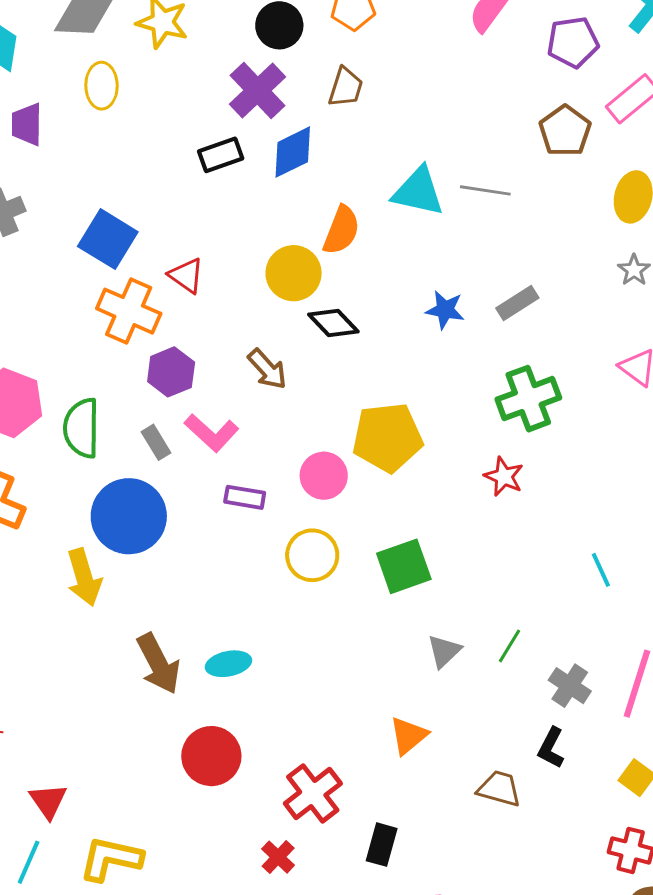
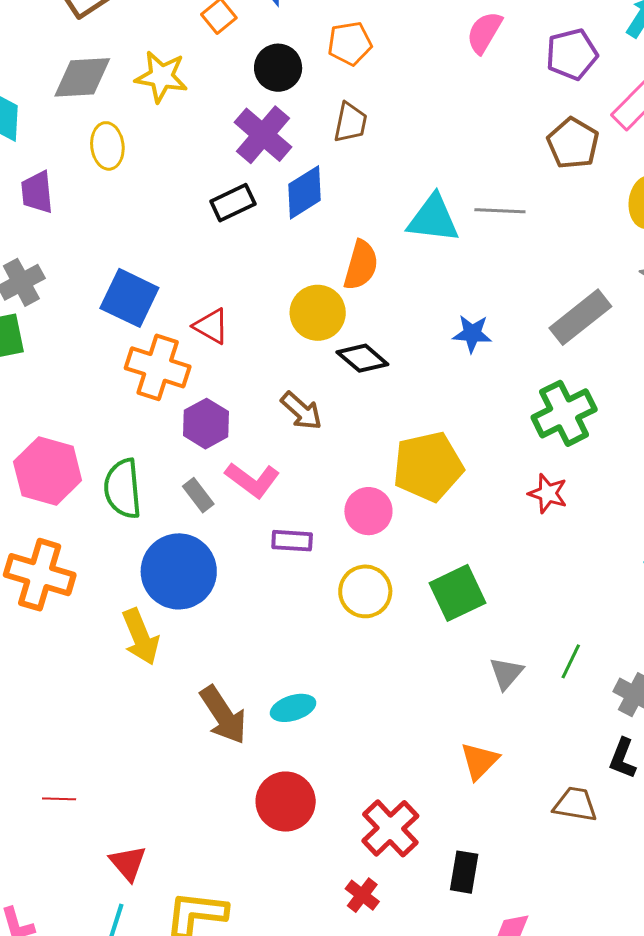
gray rectangle: (517, 303) -> (580, 317), moved, size x1.5

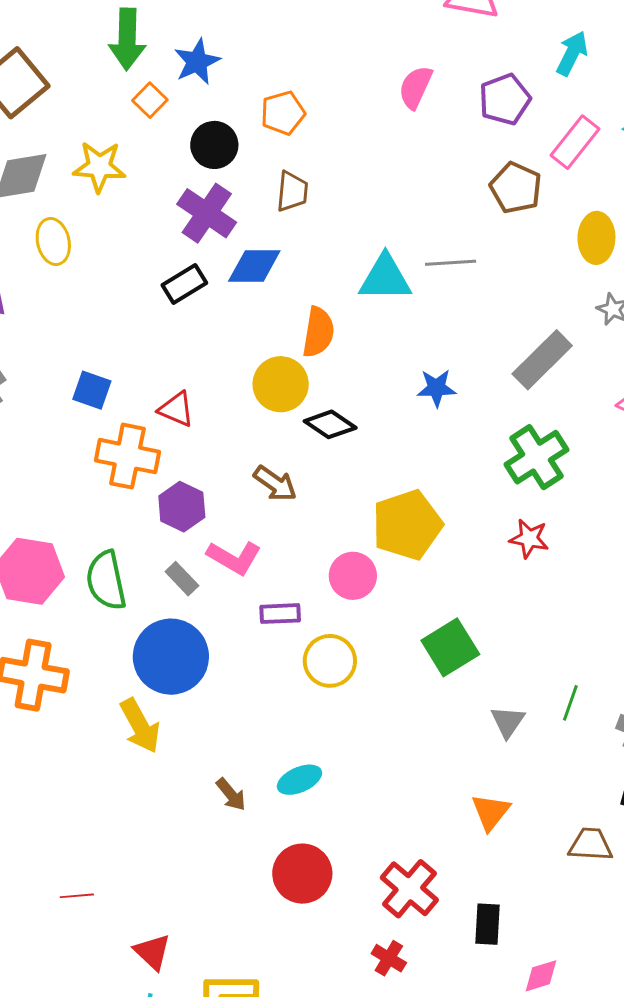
blue diamond: (304, 192) -> (254, 266), turned 38
blue square: (129, 298) -> (92, 390), size x0.7
yellow circle: (365, 591) -> (330, 661), moved
brown arrow: (223, 715) -> (231, 794), size x0.6

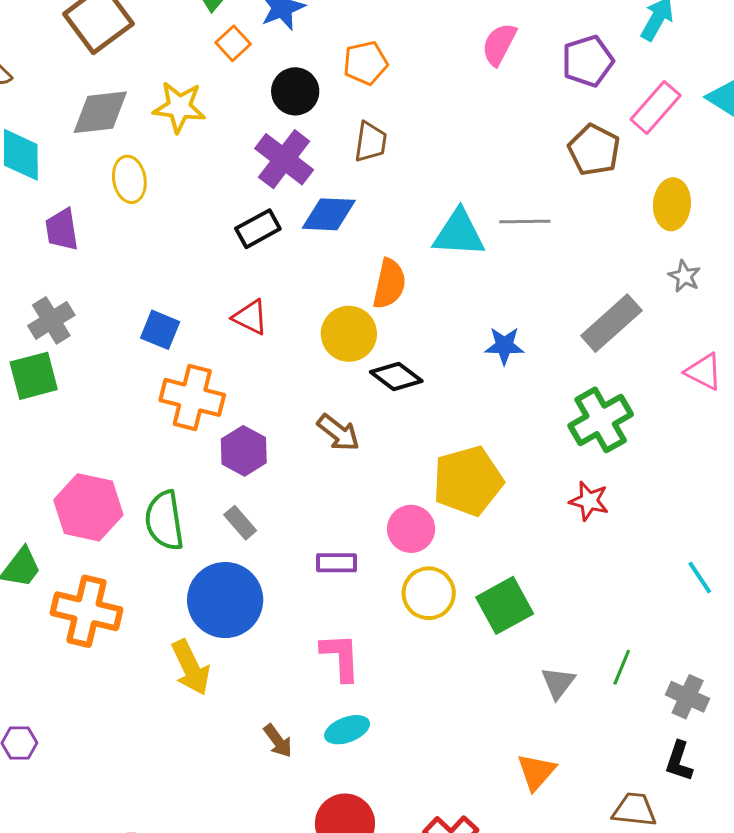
red triangle: (176, 409) -> (250, 317), moved
pink L-shape: (234, 558) -> (341, 657), moved, turned -126
yellow circle: (330, 661) -> (429, 593), moved

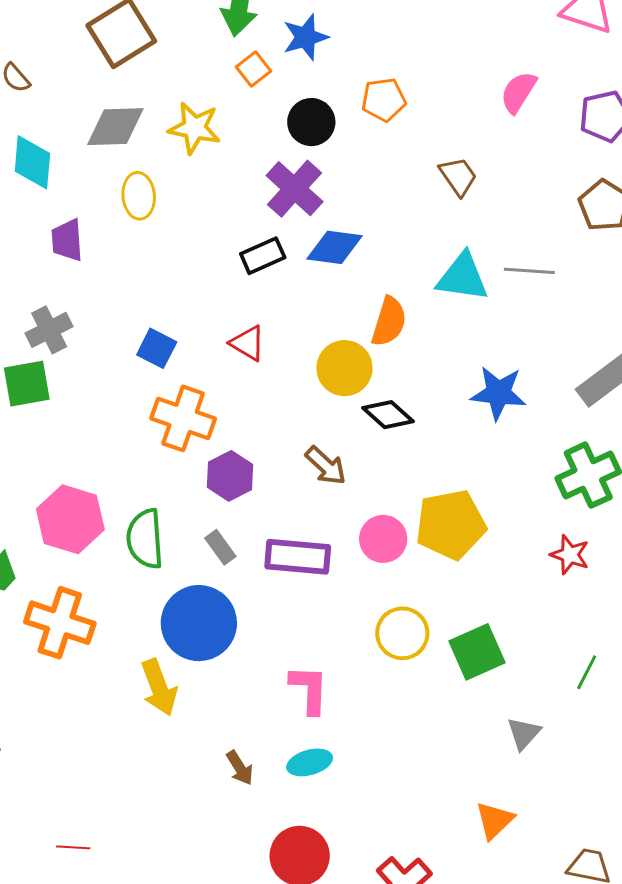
brown trapezoid: (371, 142) -> (458, 176), moved, turned -48
blue star: (504, 346) -> (498, 393), size x1.4
pink circle: (411, 529) -> (383, 539), moved
purple rectangle: (337, 563) -> (298, 557), moved, size x1.6
green line: (622, 667) -> (587, 672), moved

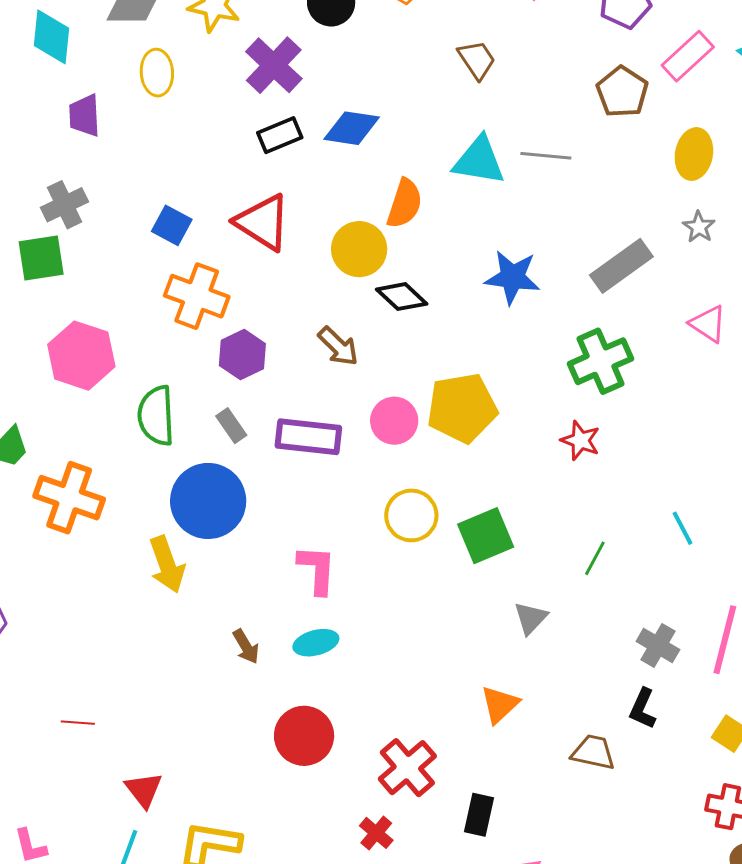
purple cross: (295, 189) -> (274, 65), moved
red triangle: (248, 343) -> (263, 222), size x1.6
pink hexagon: (70, 519) -> (81, 356), moved

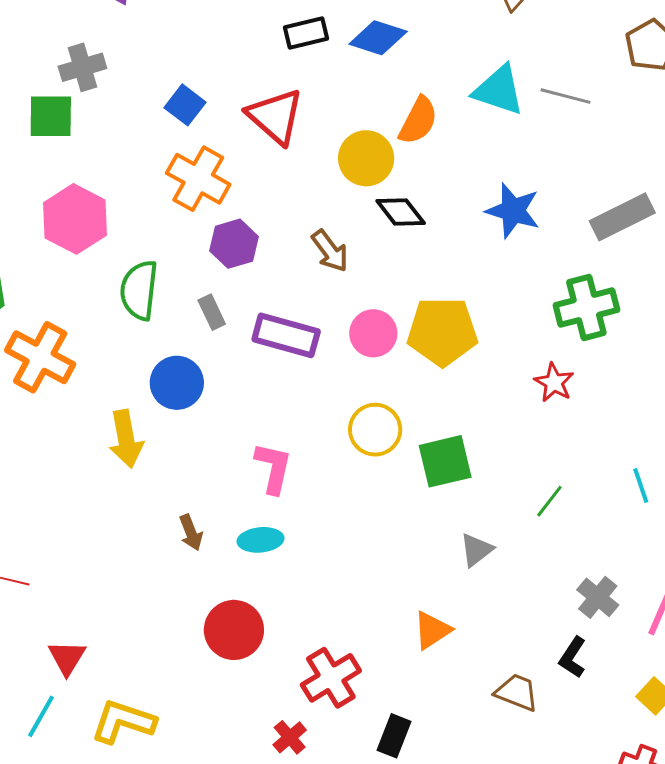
blue circle: (208, 501) -> (177, 383), size x0.7

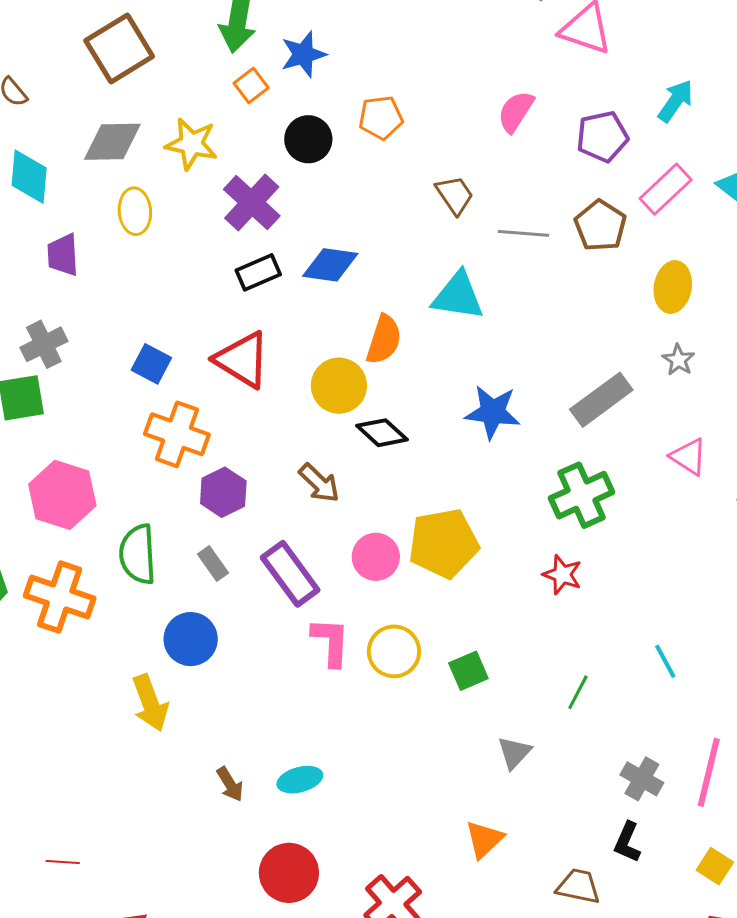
gray line: (565, 96) -> (524, 233), moved
purple rectangle: (286, 335) -> (290, 574), turned 48
orange cross: (40, 357) -> (60, 597), moved
green square: (445, 461) -> (468, 671), size x0.7
pink L-shape: (273, 468) -> (331, 642), moved

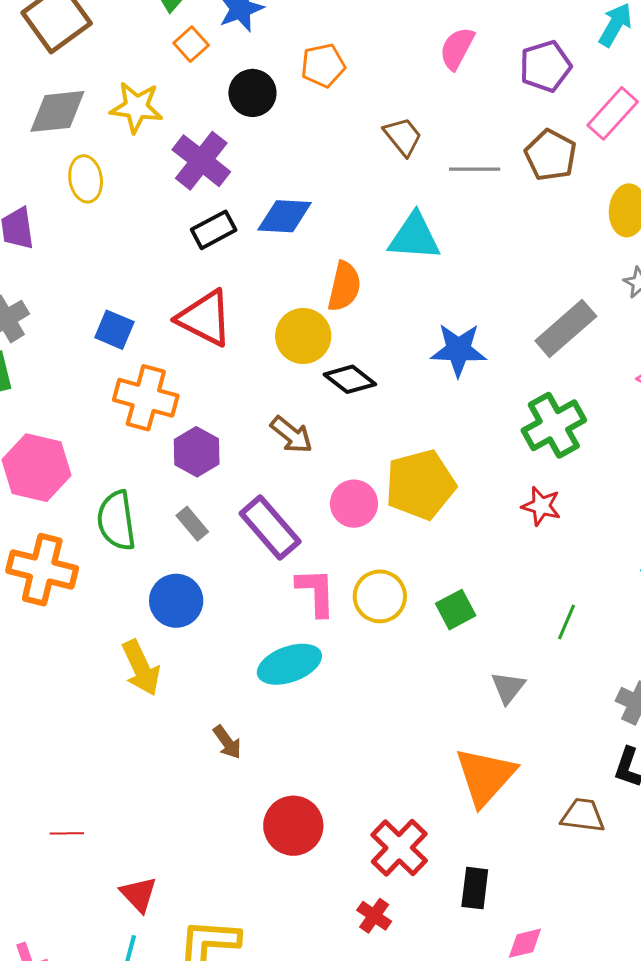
cyan ellipse: (300, 780) -> (289, 664), moved, size x1.4
orange triangle: (484, 839) -> (485, 776), size x1.6

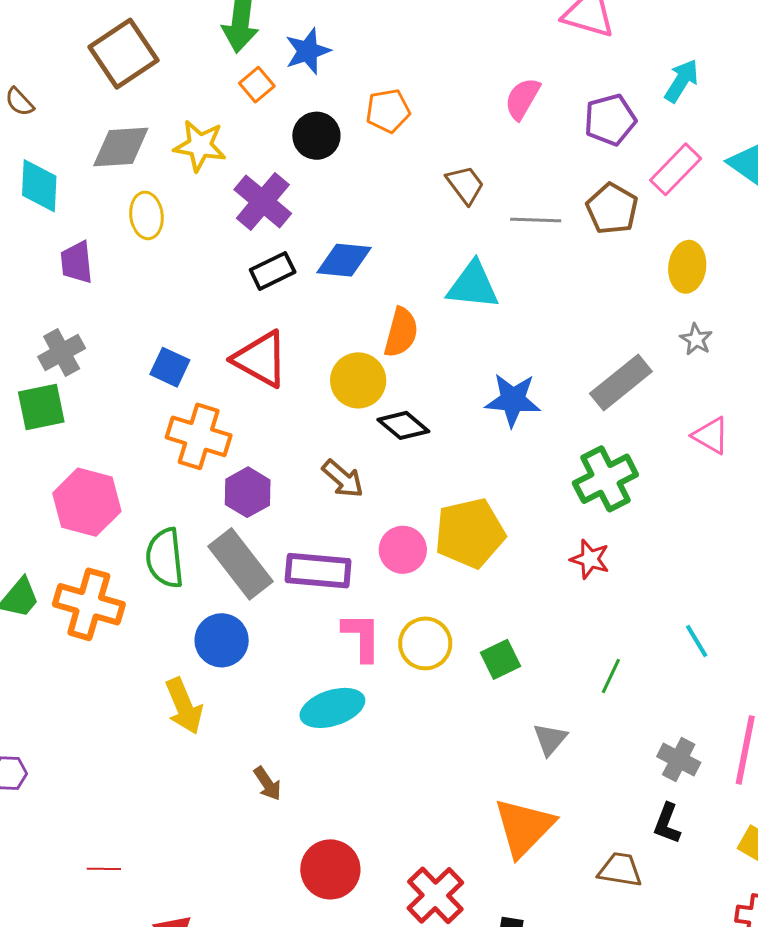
gray rectangle: (192, 524) -> (240, 564), size x2.0
purple rectangle: (270, 528) -> (318, 571), turned -46

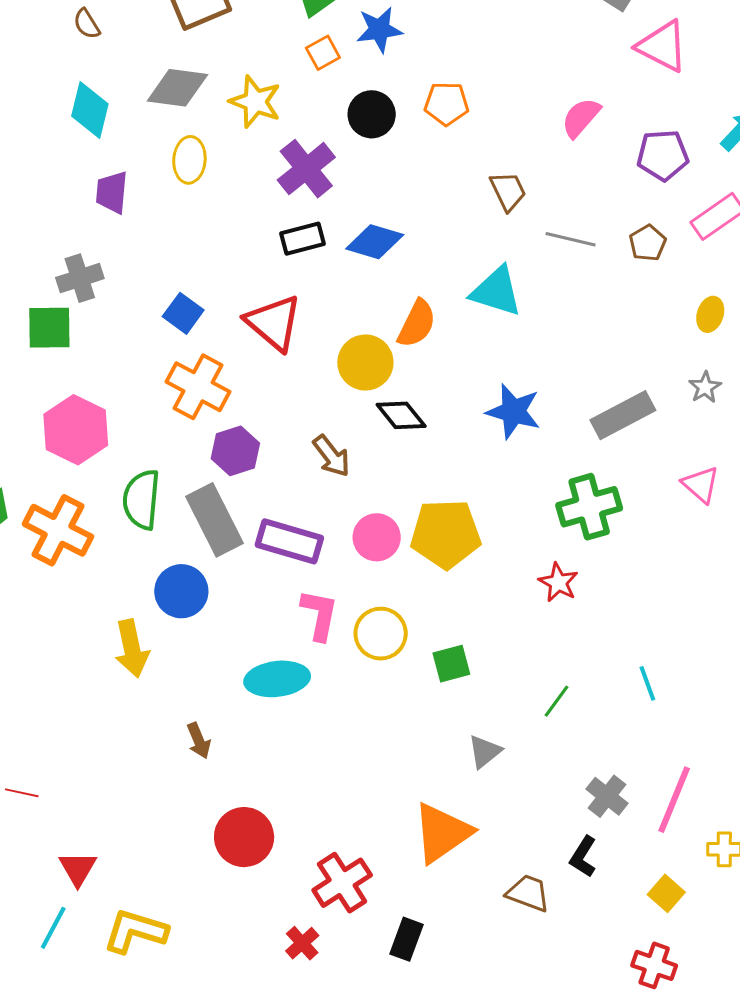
brown pentagon: (612, 209) -> (648, 243), size x0.7
yellow ellipse: (687, 267) -> (710, 314), size x0.7

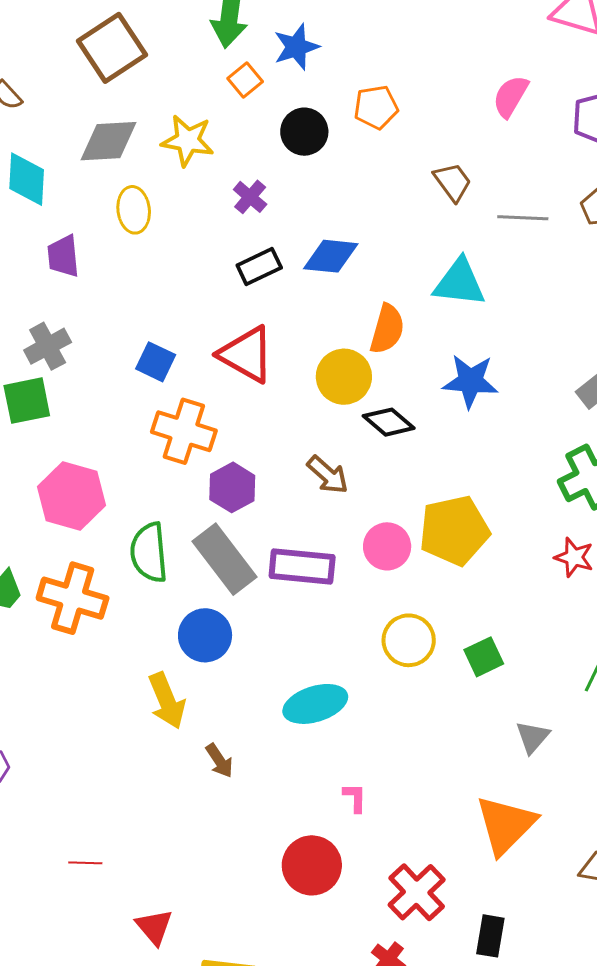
purple cross: (306, 169) -> (250, 197), size x0.6
blue star: (513, 411) -> (470, 381), moved
pink L-shape: (319, 615) -> (355, 798), moved, size x0.6
brown arrow: (199, 741) -> (219, 761), moved

